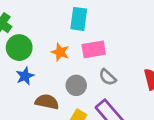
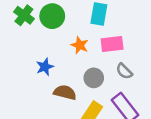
green circle: (19, 48) -> (52, 16), moved

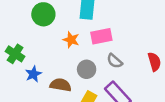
green cross: (24, 15) -> (15, 54), moved
blue star: (45, 67) -> (33, 74), moved

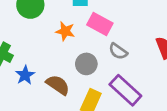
pink rectangle: (101, 36) -> (100, 24), turned 45
brown semicircle: (61, 85) -> (58, 85), turned 30

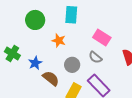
pink rectangle: (100, 24) -> (102, 37), moved
blue star: (25, 75) -> (35, 63), moved

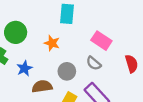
green circle: (35, 20) -> (16, 32), moved
brown semicircle: (51, 78) -> (42, 86), turned -48

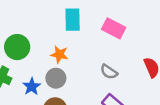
pink rectangle: (101, 41) -> (114, 28), moved
gray circle: (67, 71) -> (56, 78), moved

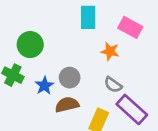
orange star: (59, 54) -> (110, 51), moved
gray semicircle: (109, 72) -> (113, 85), moved

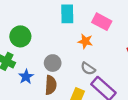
blue star: (44, 86) -> (26, 77), moved
brown semicircle: (67, 105) -> (51, 85), turned 108

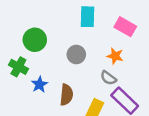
orange star: (85, 41) -> (115, 56), moved
gray circle: (53, 63) -> (76, 55), moved

